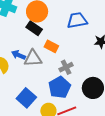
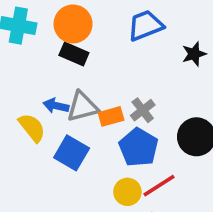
orange rectangle: (51, 46) -> (111, 116), moved, turned -32
blue square: (26, 98) -> (72, 153), moved

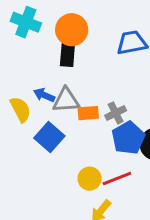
black rectangle: (74, 54) -> (67, 55), turned 60
blue pentagon: (138, 147) -> (128, 138), moved

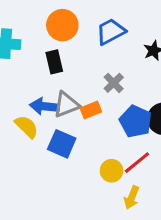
orange circle: (72, 30) -> (62, 25), moved
blue arrow: (44, 95) -> (44, 106), size x1.4
gray cross: (116, 113) -> (114, 83), moved

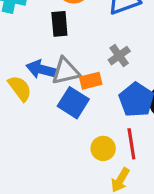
blue square: (62, 144) -> (73, 103), moved
red line: (137, 163) -> (131, 144), turned -68

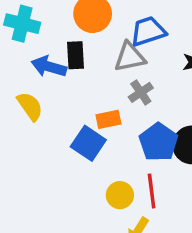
blue arrow: (42, 69) -> (49, 67), moved
gray triangle: (66, 71) -> (130, 57), moved
yellow semicircle: (20, 88) -> (30, 106), moved

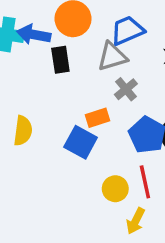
blue arrow: (49, 67) -> (34, 35), moved
yellow semicircle: (30, 106) -> (23, 131), moved, turned 48

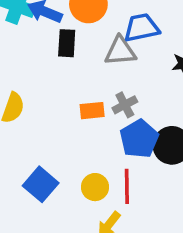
gray cross: (126, 89) -> (125, 105), moved
blue square: (81, 142) -> (41, 184), moved

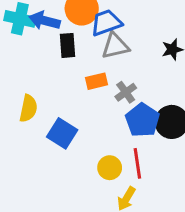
blue trapezoid: (142, 28) -> (106, 23), moved
orange rectangle: (92, 111) -> (96, 81), moved
blue square: (41, 184) -> (62, 133), moved

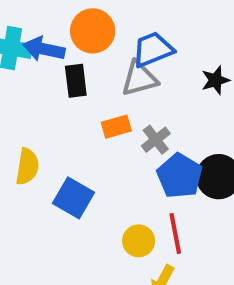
blue trapezoid: (106, 23) -> (153, 49), moved

